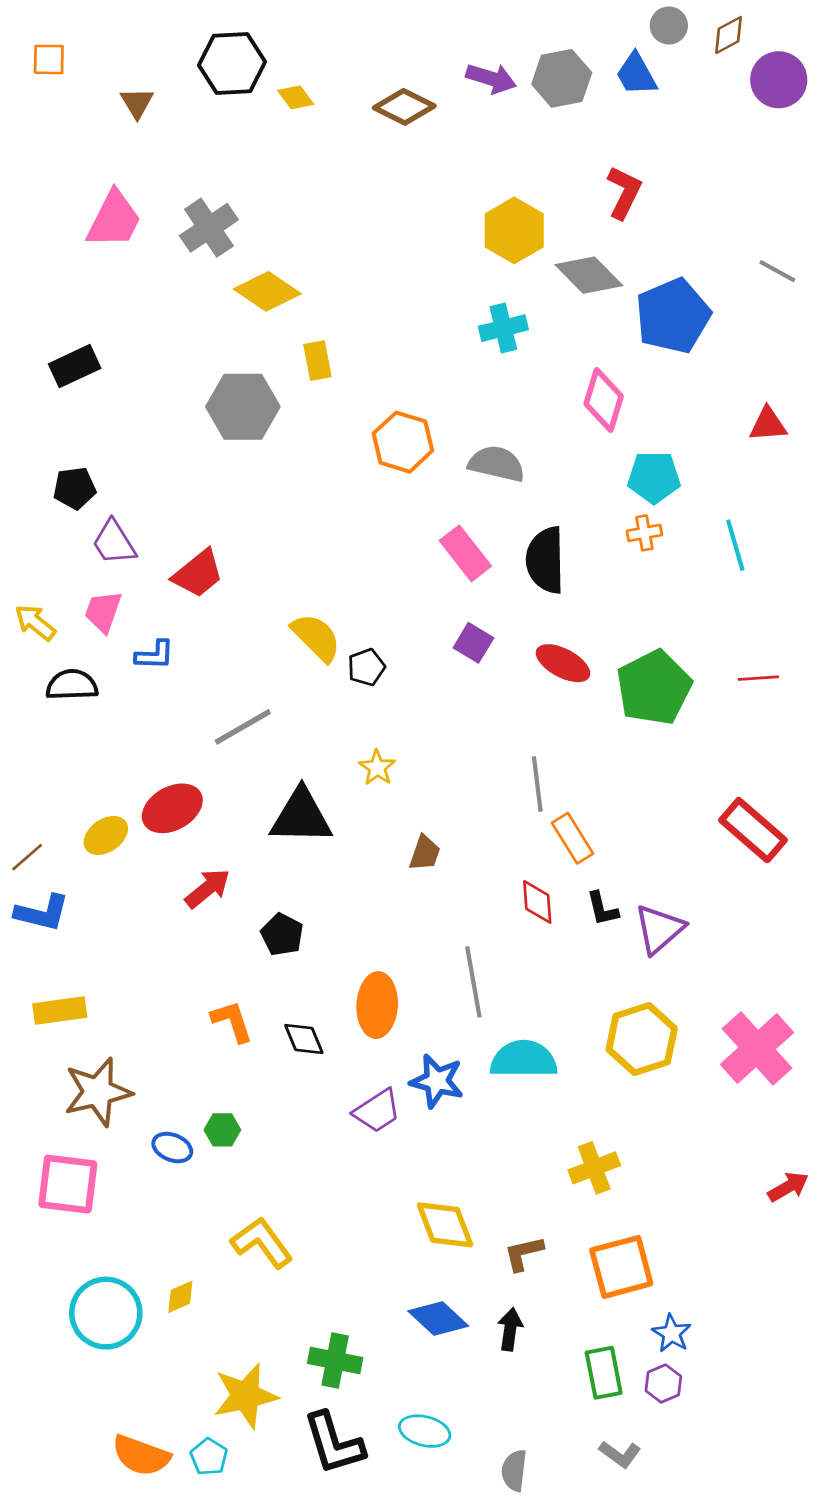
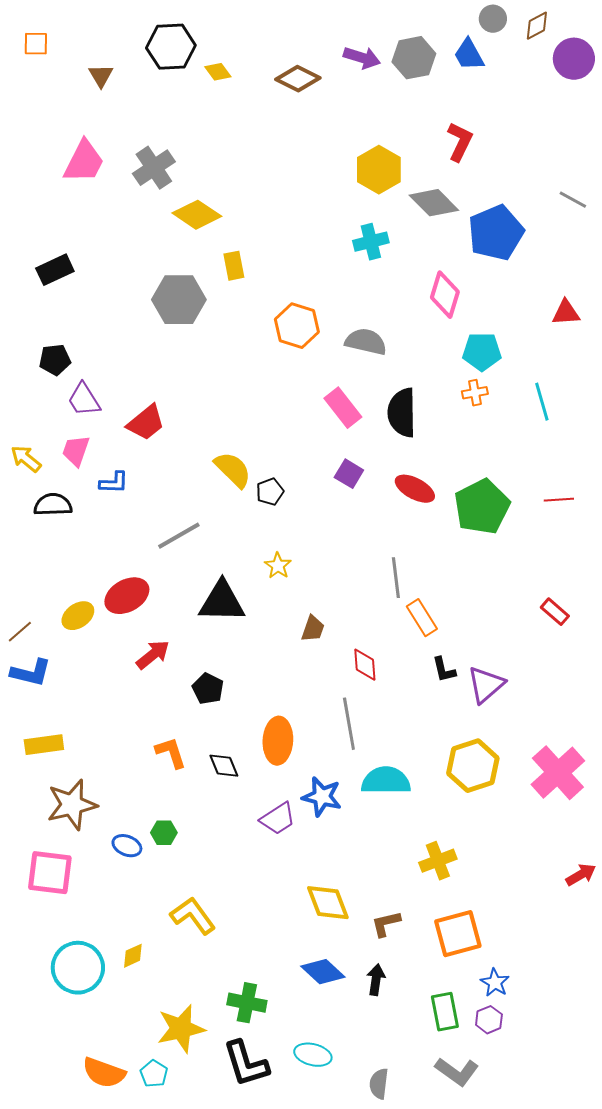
red rectangle: (753, 830) -> (555, 612), size x0.6
red diamond: (537, 902) -> (365, 665), moved
gray L-shape: (620, 1454) -> (457, 1072), size x1.4

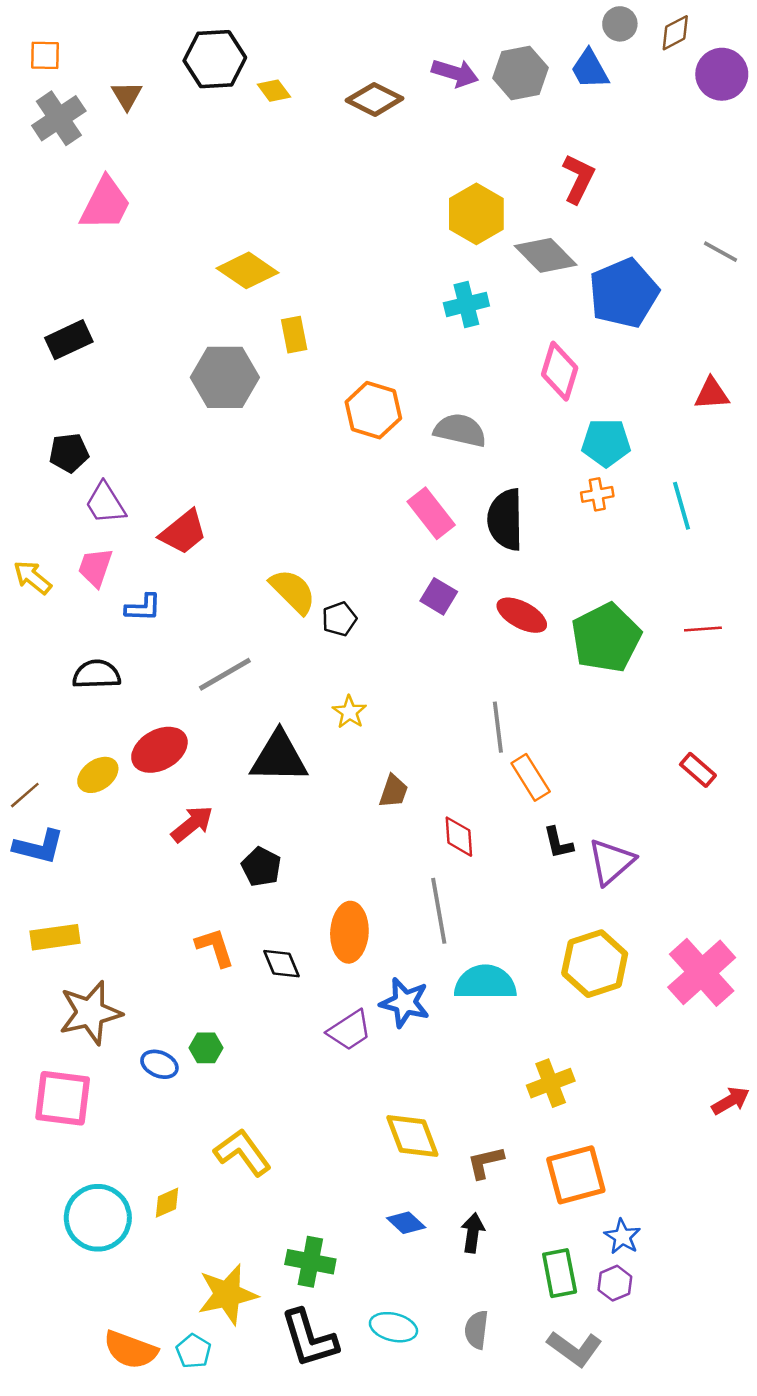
gray cross: (154, 168) -> (59, 118), moved
black semicircle: (53, 505) -> (97, 674), moved
blue diamond: (323, 972) -> (406, 1223), size x0.7
gray semicircle: (379, 1084) -> (476, 1330), moved

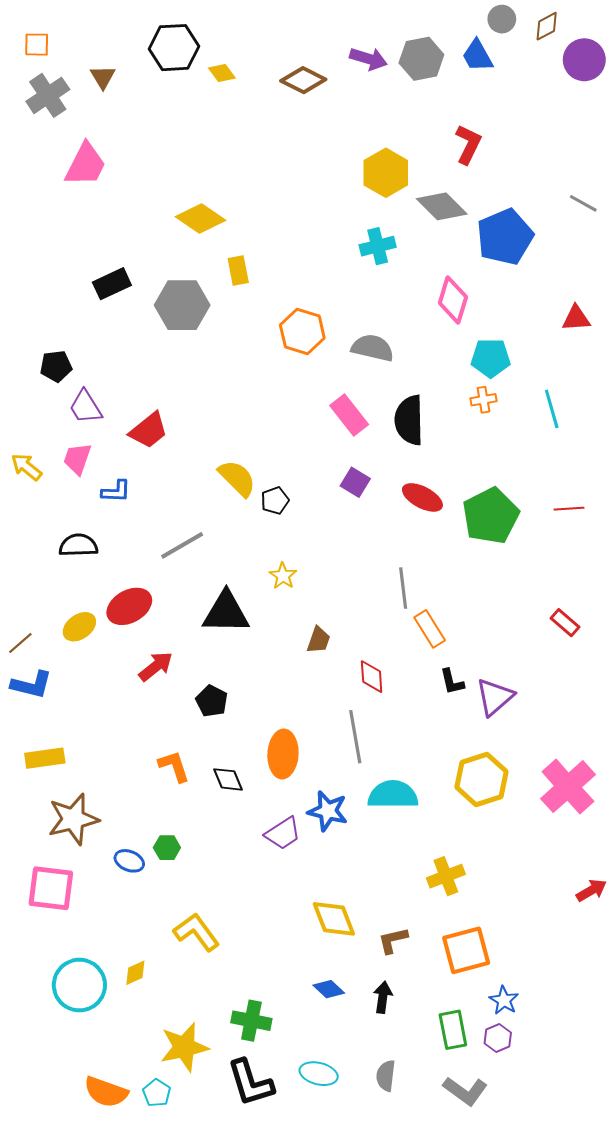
black rectangle: (69, 340) -> (112, 284), moved

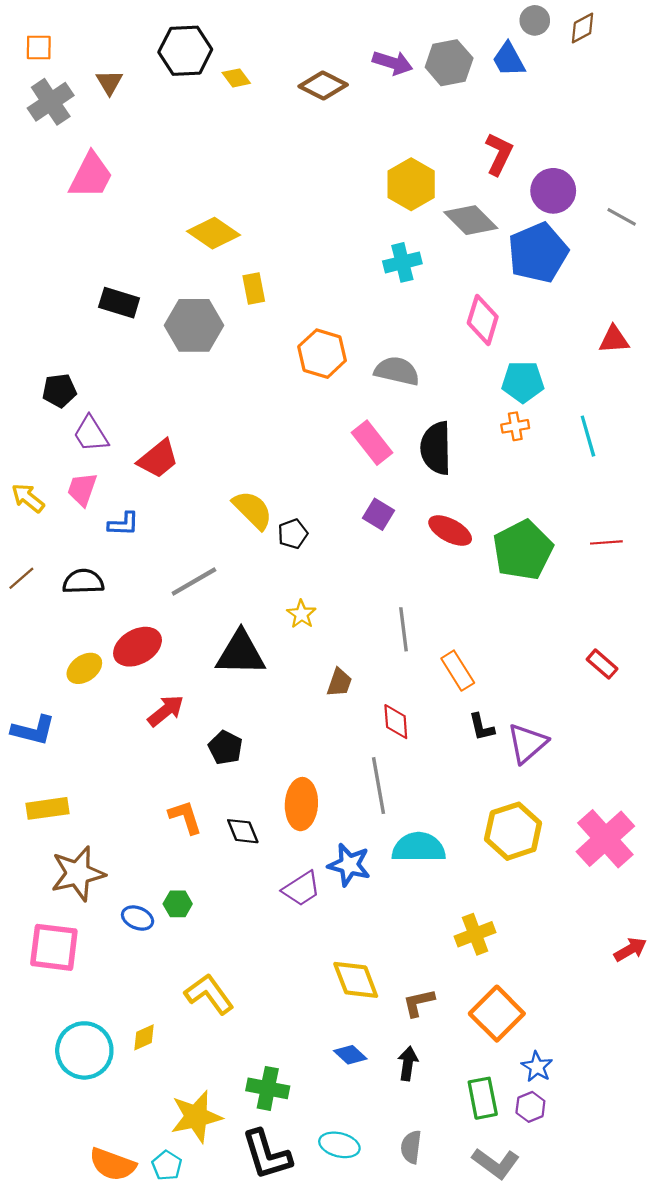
purple circle: (584, 60) -> (553, 191), moved
black rectangle: (112, 284) -> (119, 303), turned 42
gray line: (403, 588) -> (403, 629), moved
brown line: (20, 643) -> (21, 578), moved
orange square: (466, 950) -> (497, 1014), turned -30

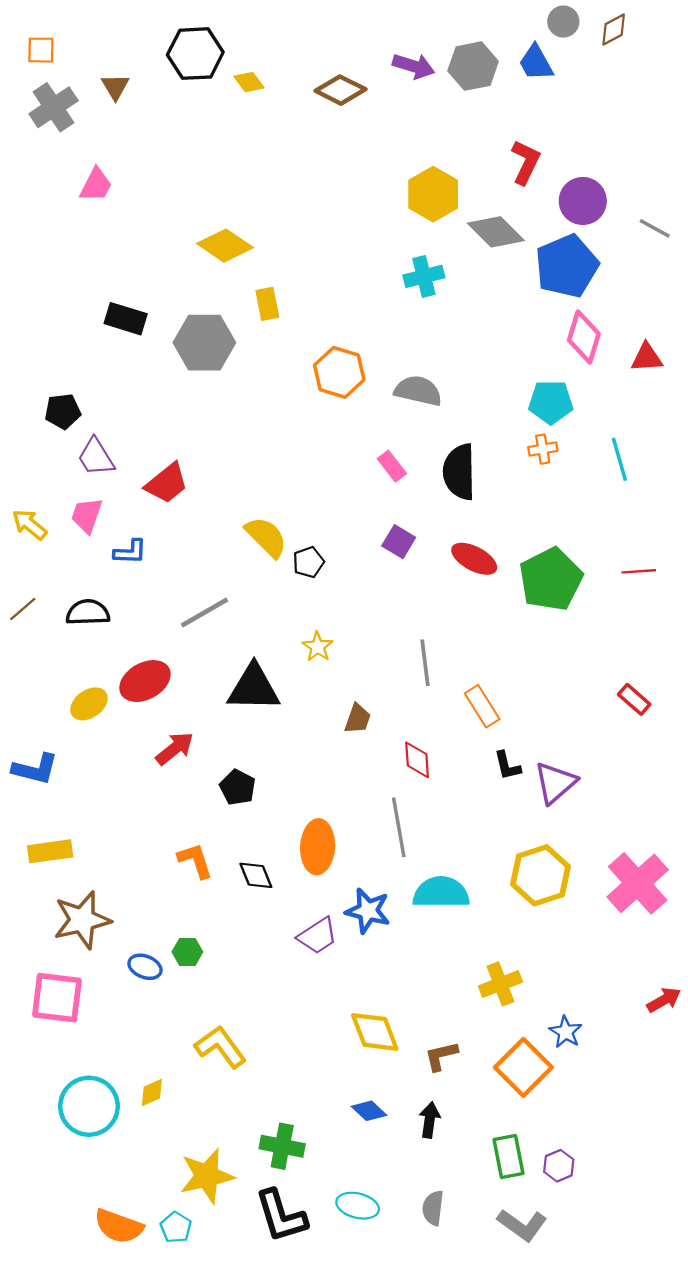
pink trapezoid: (91, 176) -> (96, 185), size x0.7
pink diamond: (483, 320) -> (584, 337), moved
pink rectangle: (372, 443) -> (392, 466), size x0.7
blue star: (537, 1067) -> (566, 1032), moved

